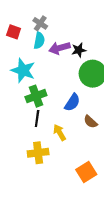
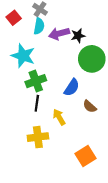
red square: (14, 32) -> (14, 18), turned 32

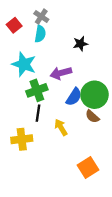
purple arrow: (59, 34) -> (61, 73), moved
green circle: (92, 59) -> (94, 95), moved
yellow cross: (38, 137) -> (22, 139), moved

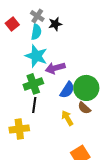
black star: (80, 44) -> (55, 24), moved
cyan star: (24, 64) -> (36, 56), moved
yellow arrow: (61, 127) -> (67, 118), moved

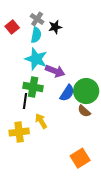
purple arrow: (55, 68) -> (55, 71), turned -144
green cross: (33, 84) -> (33, 87), turned 30
black line: (34, 105) -> (25, 101), moved
yellow arrow: (67, 118) -> (41, 121), moved

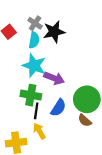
black star: (55, 27) -> (54, 32), size x1.5
blue semicircle: (67, 93) -> (58, 108), moved
black line: (25, 101) -> (36, 111), moved

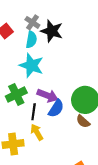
black star: (54, 32) -> (52, 31), turned 30
purple arrow: (54, 78) -> (48, 96), moved
green cross: (31, 95) -> (16, 94), moved, turned -36

